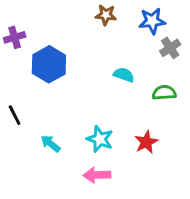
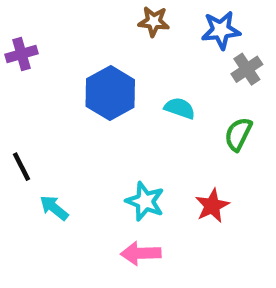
blue hexagon: (49, 64) -> (110, 93), moved
green semicircle: (164, 93) -> (238, 134), turned -60
cyan arrow: (50, 144) -> (54, 208), moved

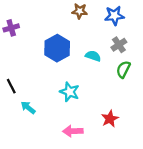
gray cross: (247, 69) -> (119, 45), moved
cyan star: (145, 201) -> (70, 92), moved
red star: (212, 206) -> (110, 119), moved

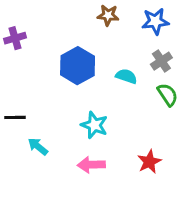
green semicircle: (123, 69) -> (168, 95), turned 120
black line: (11, 86) -> (15, 117), turned -64
pink arrow: (73, 131) -> (91, 165), moved

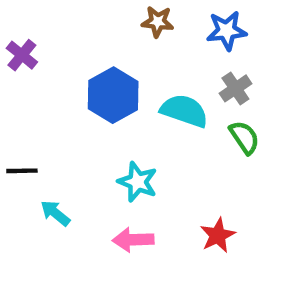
purple cross: (15, 38) -> (22, 55), turned -35
cyan semicircle: (126, 76) -> (184, 111), size x1.5

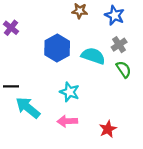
blue star: (227, 31) -> (115, 15), turned 30
cyan arrow: (55, 213) -> (28, 108), size x1.6
red star: (218, 235) -> (108, 129), moved

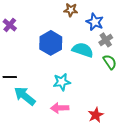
blue star: (115, 15) -> (95, 22), moved
cyan star: (70, 92) -> (62, 82), turned -30

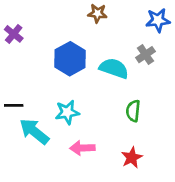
blue star: (95, 22) -> (158, 20), moved, turned -30
green semicircle: (110, 62) -> (133, 111), moved, turned -140
cyan star: (62, 82) -> (67, 112), moved

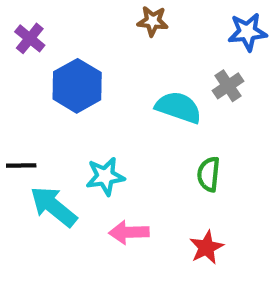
purple cross: (14, 34) -> (30, 38), moved
blue hexagon: (70, 59) -> (77, 86), moved

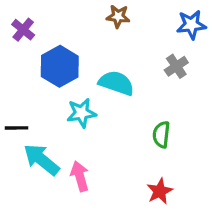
cyan semicircle: (178, 107) -> (116, 83), moved
cyan star: (105, 176) -> (81, 113), moved
pink arrow: (129, 232) -> (80, 176), moved, turned 76

